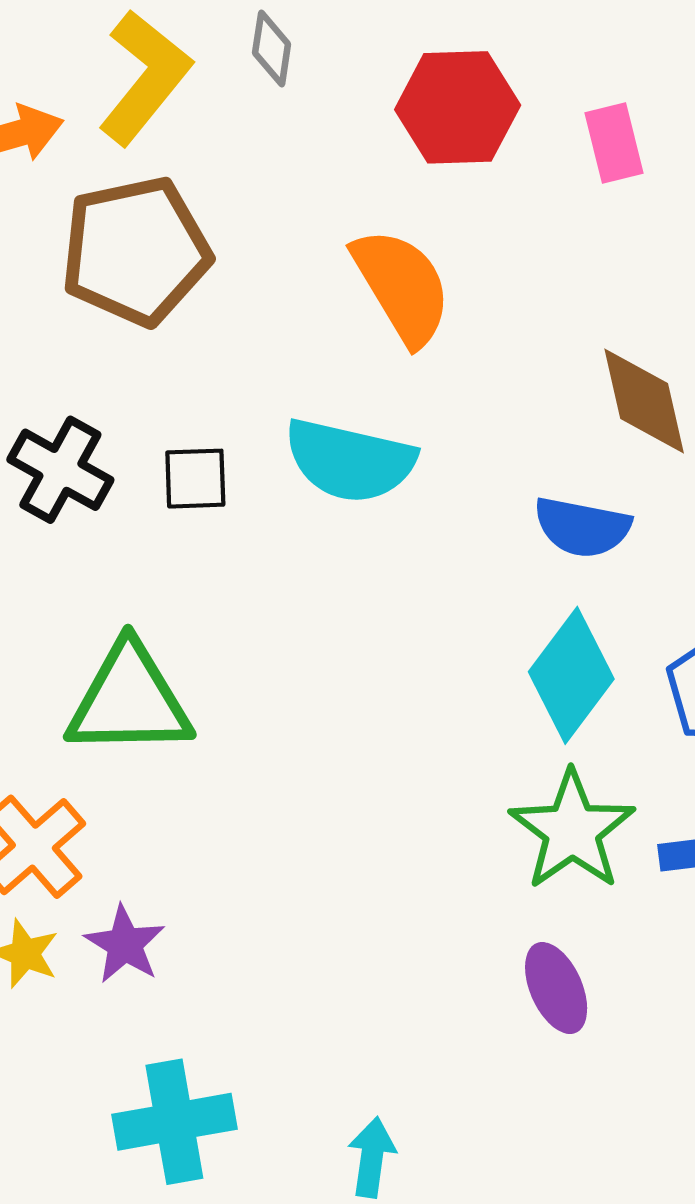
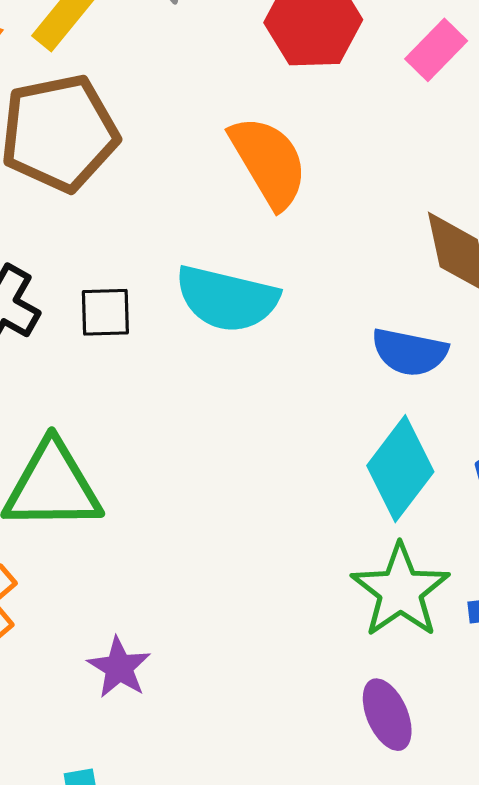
pink rectangle: (614, 143) -> (436, 50), turned 58
purple star: (125, 944) -> (119, 668), moved

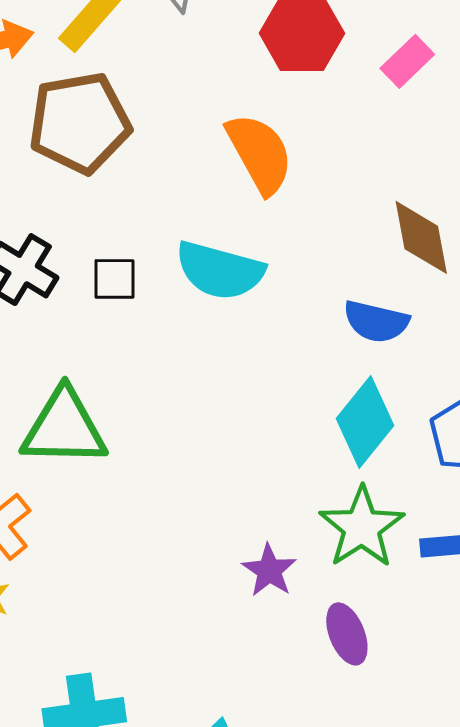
purple star: (119, 668) -> (269, 571), moved

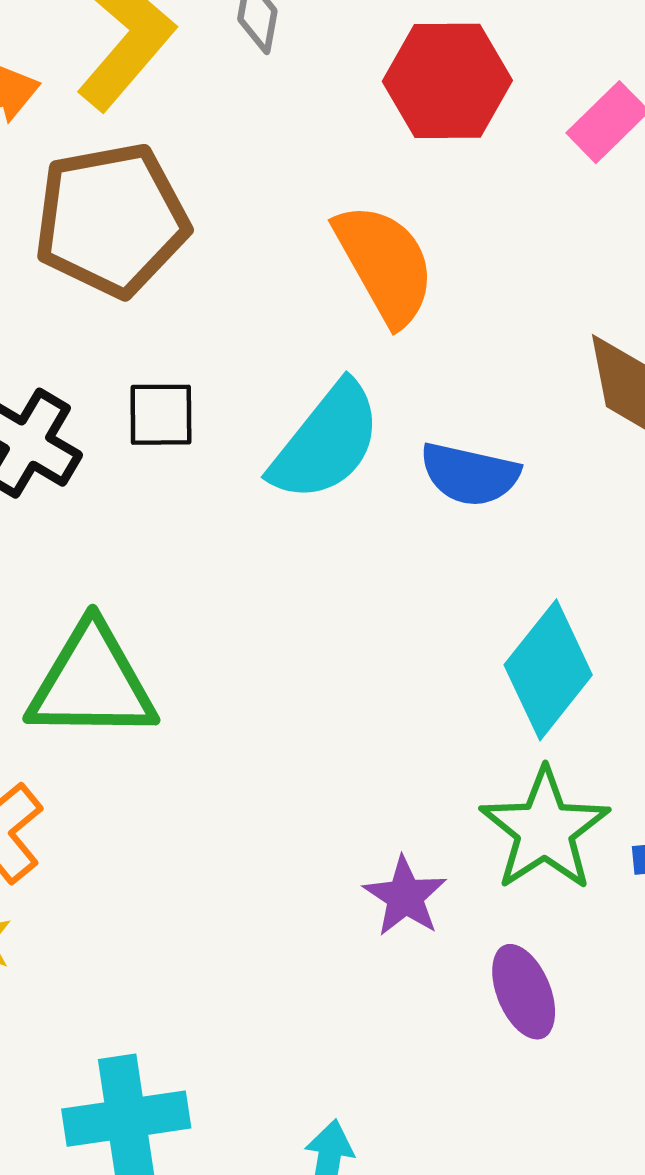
cyan semicircle: (220, 271) -> (326, 442), turned -66
black square: (115, 279) -> (161, 415), moved
blue semicircle: (376, 322) -> (470, 474), moved

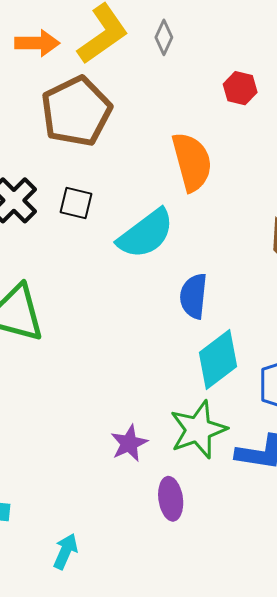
red hexagon: (447, 81) -> (240, 88), size x0.6
brown pentagon: (111, 220) -> (76, 111), turned -30
blue semicircle: (470, 474) -> (194, 296), moved, turned 69

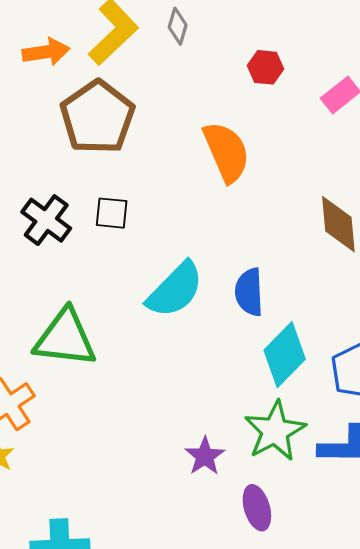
cyan semicircle: (146, 234) -> (175, 290), moved

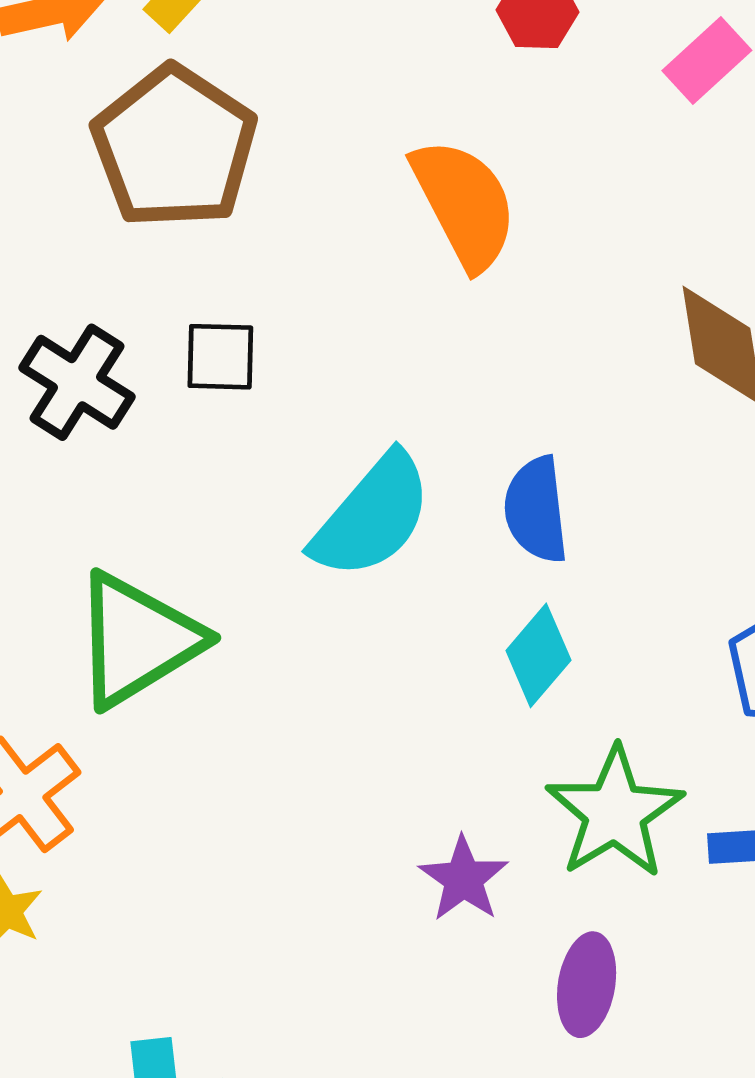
green triangle: (65, 338) -> (137, 640), turned -34
cyan diamond: (285, 355) -> (538, 655), moved, size x0.7
purple ellipse: (257, 508) -> (587, 985), turned 30

